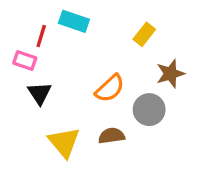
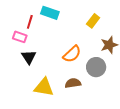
yellow triangle: (64, 142) -> (44, 87), turned -40

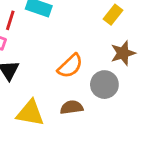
yellow rectangle: (93, 21) -> (113, 15), moved

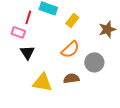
yellow rectangle: (113, 15) -> (72, 20), moved
brown star: (123, 53) -> (107, 29), moved

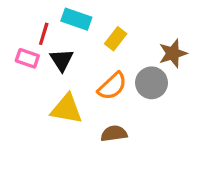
black triangle: (27, 52) -> (62, 60), moved
gray circle: (94, 62) -> (152, 83), moved
yellow triangle: (42, 82) -> (67, 109), moved

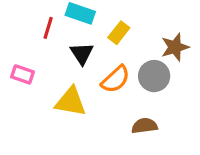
pink rectangle: (27, 58) -> (22, 74), moved
black triangle: (62, 60) -> (82, 54), moved
brown semicircle: (114, 133) -> (144, 126), moved

